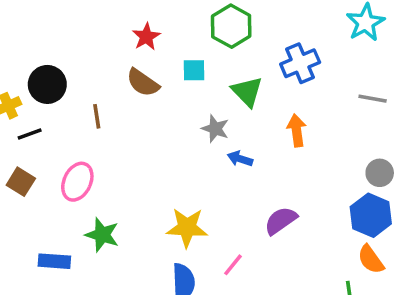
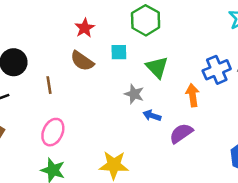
blue cross: (300, 63) -> (217, 70), moved
pink ellipse: (77, 182) -> (53, 132), moved
purple semicircle: (281, 221) -> (181, 133), moved

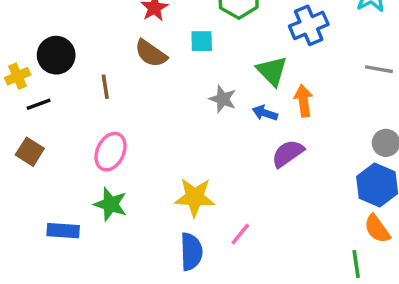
green triangle: (157, 67) -> (272, 71), moved
blue cross: (217, 70) -> (309, 25), moved
blue arrow: (152, 116) -> (265, 113), moved

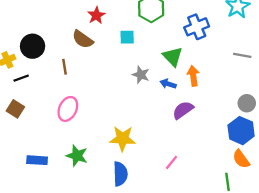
brown semicircle: (151, 53) -> (83, 39), moved
green star: (111, 204) -> (77, 156), moved
pink line: (240, 234) -> (172, 162), moved

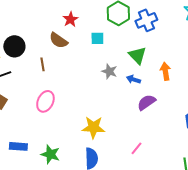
blue cross: (197, 27) -> (146, 20), moved
orange arrow: (193, 76) -> (165, 71), moved
green star: (77, 156) -> (50, 154), moved

